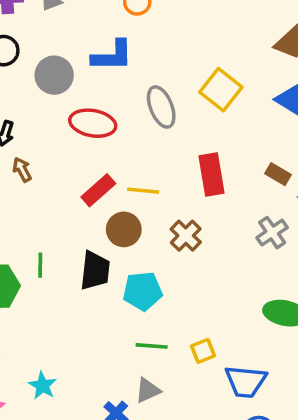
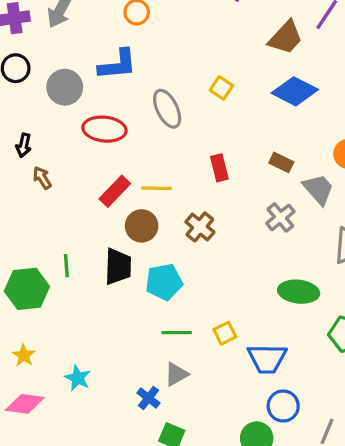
yellow square: (221, 90) -> (221, 88), size x0.6
red rectangle: (212, 174) -> (219, 168), size x0.7

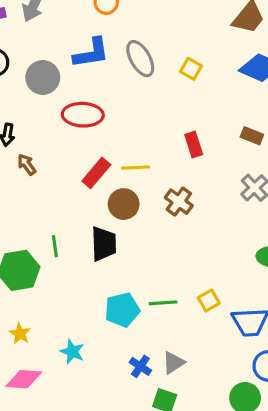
gray ellipse: (167, 109) -> (140, 59), moved
cyan pentagon: (164, 282) -> (122, 310), moved
gray triangle: (176, 374) -> (173, 363), moved

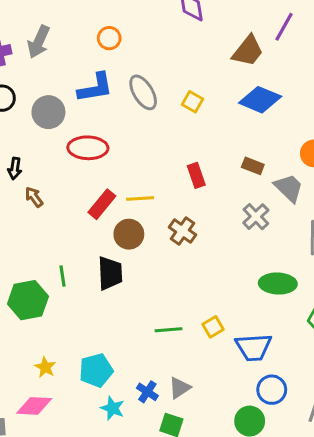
cyan pentagon: (122, 310) -> (96, 370), moved
yellow star: (20, 334) -> (45, 367), moved
cyan star: (72, 352) -> (113, 408), moved

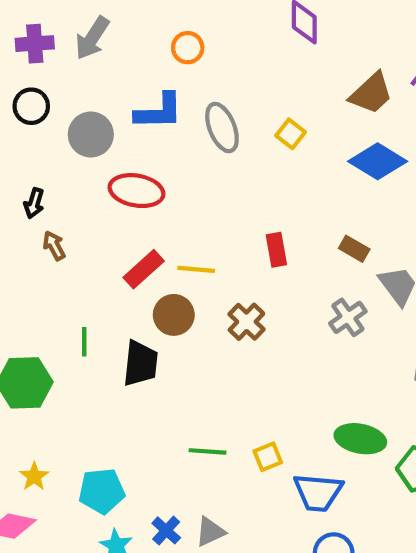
yellow square: (193, 102) -> (291, 134), moved
green line: (63, 276) -> (84, 342), moved
green ellipse: (278, 284) -> (360, 439), moved

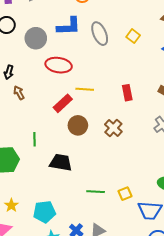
yellow line: (196, 269) -> (85, 89), moved
black trapezoid: (140, 363) -> (61, 162), moved, turned -85

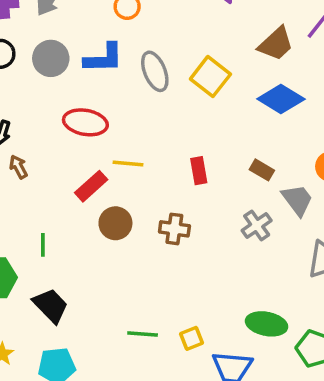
yellow square: (133, 36) -> (210, 77), size x1.6
gray circle: (36, 38) -> (51, 58), moved
brown cross: (113, 128) -> (174, 229), turned -36
black trapezoid: (61, 162) -> (51, 306), moved, turned 35

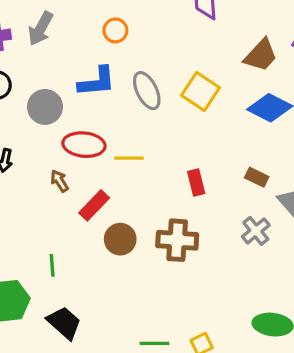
gray circle: (51, 58) -> (45, 107), moved
yellow line: (128, 163) -> (129, 158), moved
brown arrow: (19, 167) -> (59, 181), moved
brown cross: (174, 229) -> (177, 240), size x1.4

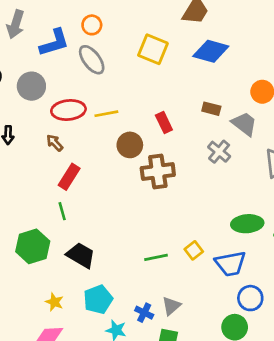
orange circle: (115, 30) -> (92, 25), moved
blue L-shape: (97, 82) -> (54, 43), moved
gray ellipse: (147, 91) -> (92, 60), moved
red rectangle: (94, 205) -> (69, 177), moved
brown circle: (120, 239) -> (130, 145), moved

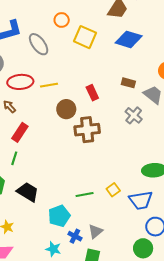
orange circle: (92, 25) -> (62, 20), moved
green line: (62, 211) -> (14, 158), turned 32
cyan pentagon: (98, 299) -> (59, 216), moved

